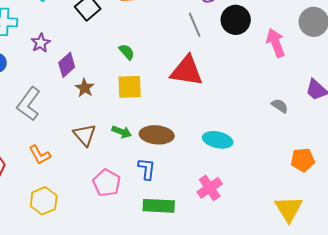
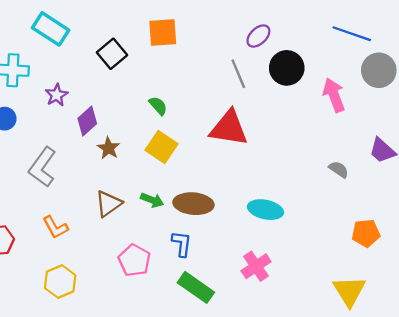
yellow square: (130, 87) -> (162, 147), turned 36
brown triangle: (85, 135) -> (108, 204), turned 35
green rectangle: (159, 206) -> (196, 287), turned 32

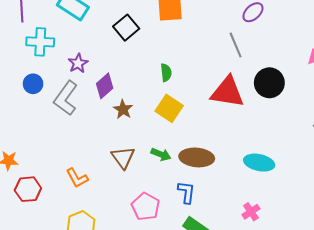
black circle: (287, 68) -> (269, 83), moved
green semicircle: (158, 106) -> (166, 73), turned 36
gray L-shape: (42, 167) -> (66, 98), moved
brown triangle: (108, 204) -> (123, 157), turned -30
pink cross: (256, 266) -> (251, 212), size x0.7

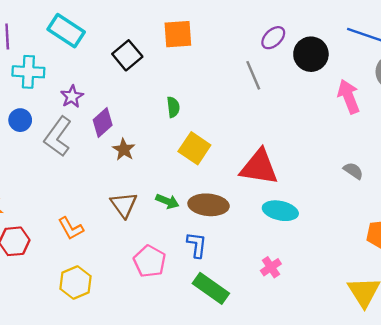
black circle: (269, 83) -> (311, 54), moved
red triangle: (227, 92) -> (259, 167), moved
yellow square: (169, 108) -> (194, 148), moved

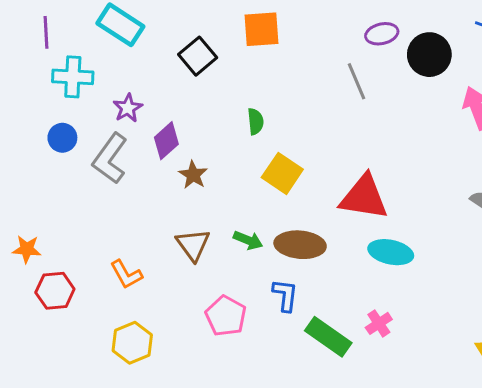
purple ellipse: (273, 38) -> (382, 34), turned 30
green rectangle: (211, 288) -> (328, 337), moved

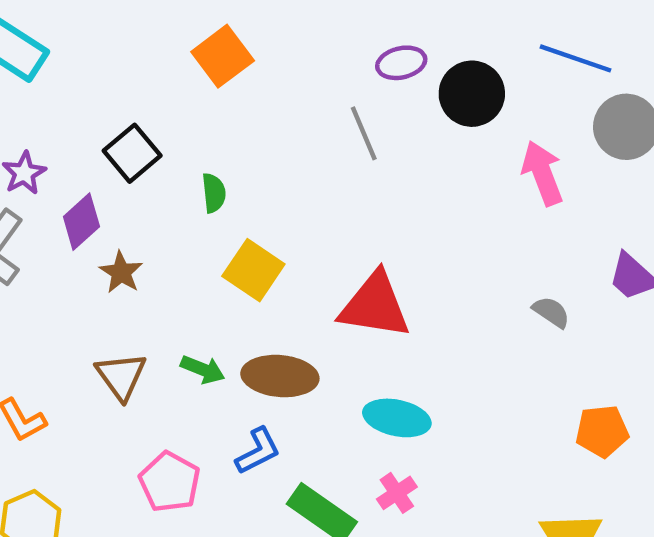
orange square: (261, 29) -> (223, 56), turned -33
black square: (198, 56) -> (132, 153), moved
cyan ellipse: (391, 252) -> (397, 418), moved
blue L-shape: (285, 295) -> (258, 451), turned 56

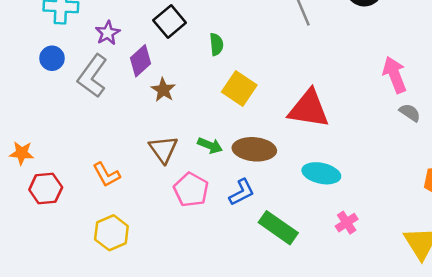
pink arrow: (542, 173) -> (395, 75), moved
pink pentagon: (170, 482) -> (191, 190), moved
pink cross: (397, 493) -> (347, 223), moved

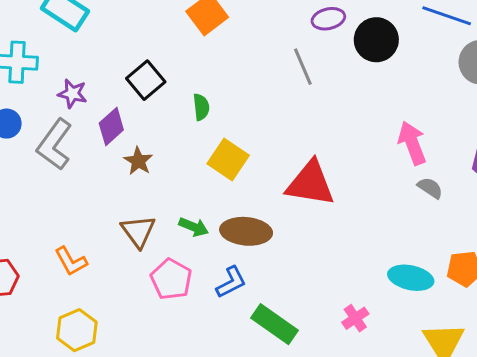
purple star: (108, 33) -> (72, 94), turned -30
cyan ellipse: (321, 173) -> (411, 278), moved

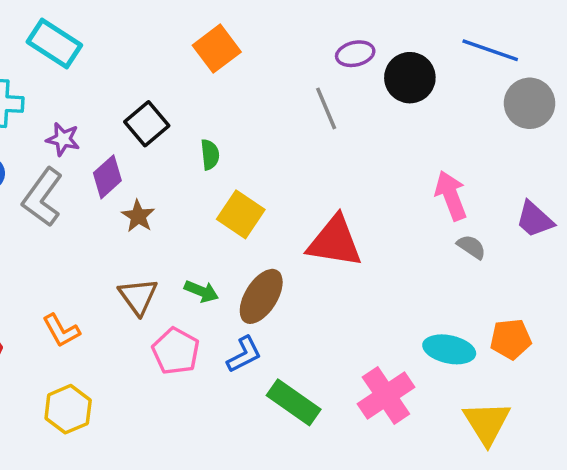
brown ellipse: (246, 231) -> (261, 296), turned -63
pink cross: (355, 318) -> (386, 396), size x1.8

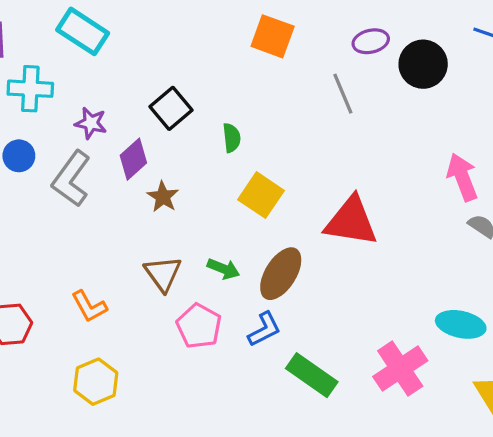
orange square: (217, 49) -> (273, 36), moved, turned -33

